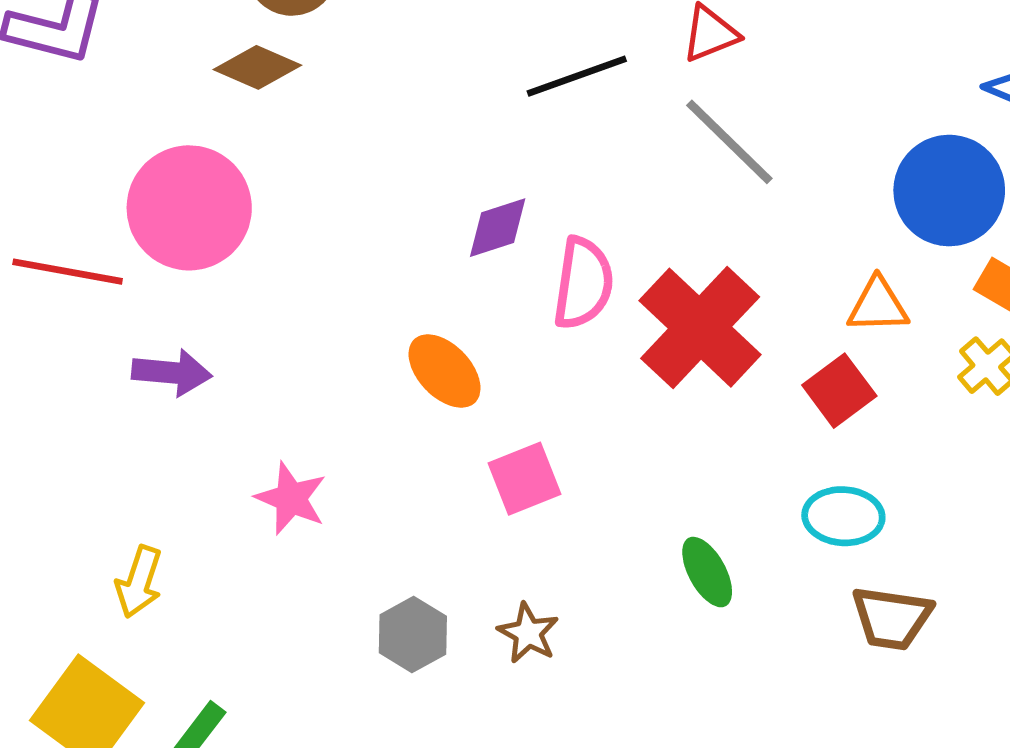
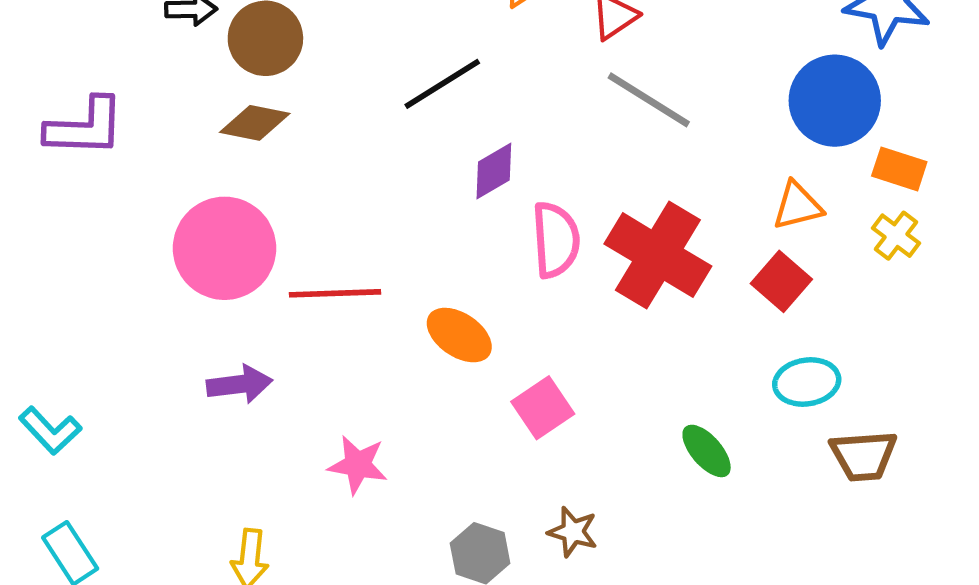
black line: (577, 76) -> (442, 84), moved
purple diamond: (498, 228) -> (494, 171), moved
red line: (68, 272) -> (335, 293), moved

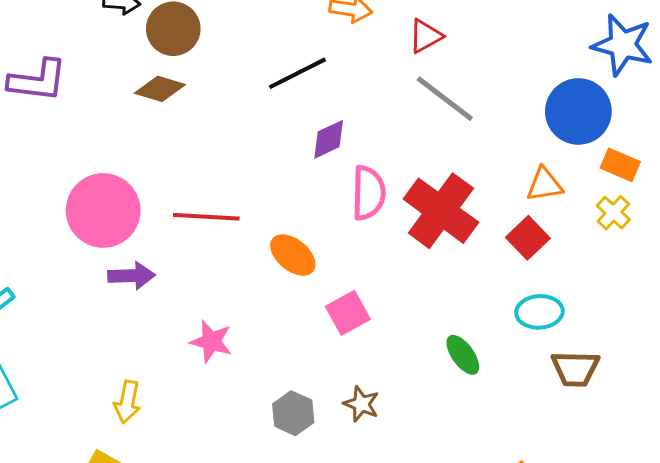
pink circle: (225, 248) -> (103, 210), moved

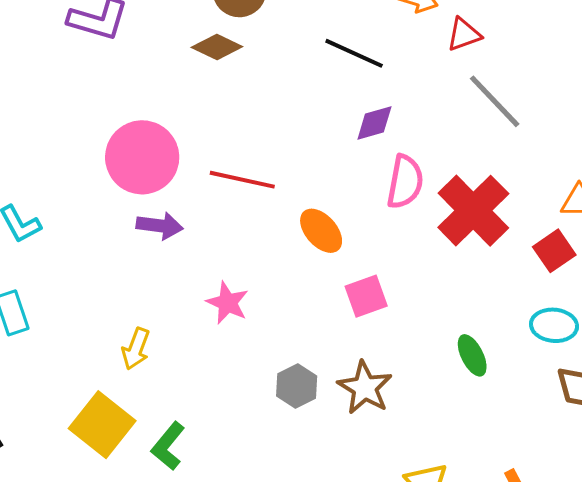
red triangle: (426, 36) -> (464, 34), moved
black line: (297, 73) -> (354, 53), turned 42
brown star: (361, 404) -> (365, 388), size x1.5

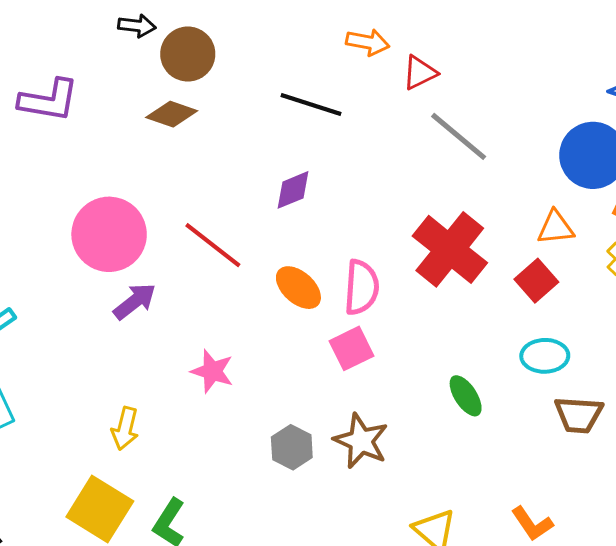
purple diamond: (374, 123) -> (293, 190), moved
red line: (242, 180) -> (213, 245), turned 32
pink semicircle: (405, 182) -> (361, 287), moved
purple arrow: (160, 226) -> (135, 301), turned -39

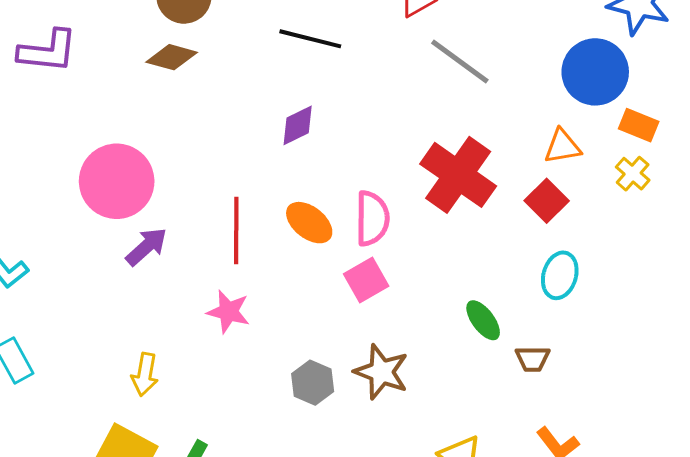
red line: (213, 245) -> (236, 230), moved, turned 56
cyan ellipse: (545, 356) -> (560, 275), turned -69
brown trapezoid: (579, 415) -> (533, 359), moved, size x0.7

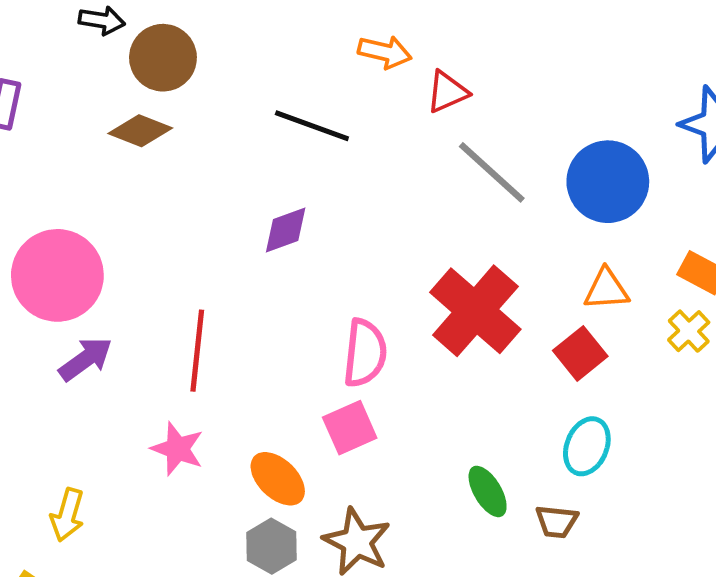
blue circle: (595, 72) -> (608, 182), moved
orange ellipse: (309, 223) -> (278, 479), moved
brown trapezoid: (533, 359) -> (557, 522), moved

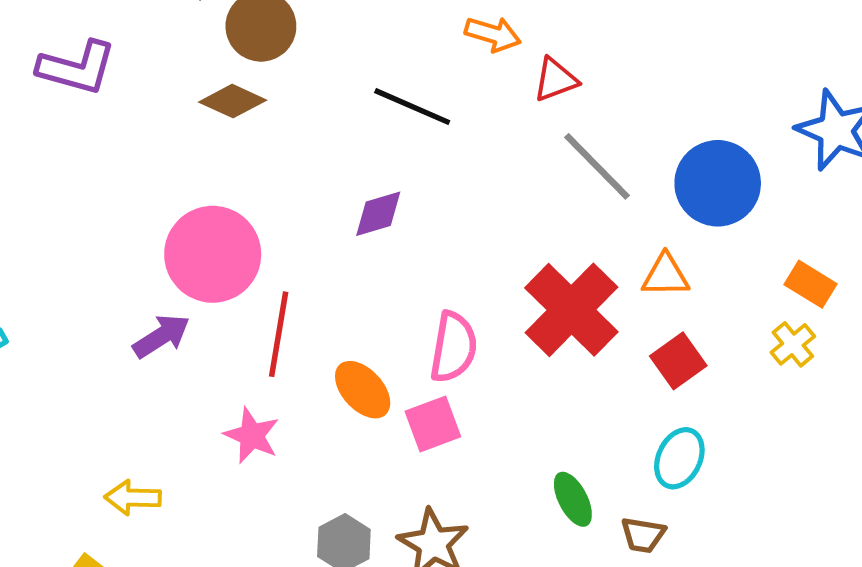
pink circle: (57, 275) -> (213, 254), moved
orange triangle: (606, 289) -> (665, 276), moved
orange ellipse: (278, 479) -> (363, 390), moved
yellow arrow: (67, 515) -> (133, 498), turned 72

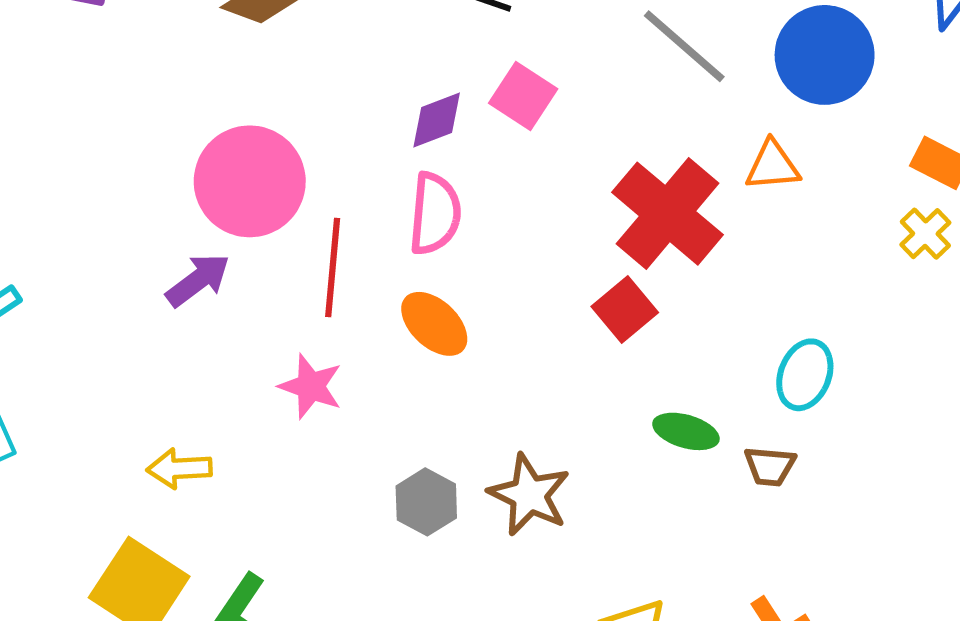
pink semicircle: (453, 347) -> (435, 214), moved
red square: (678, 361) -> (625, 309), moved
pink square: (433, 424) -> (523, 96), moved, turned -32
green ellipse: (573, 499) -> (686, 431), turned -42

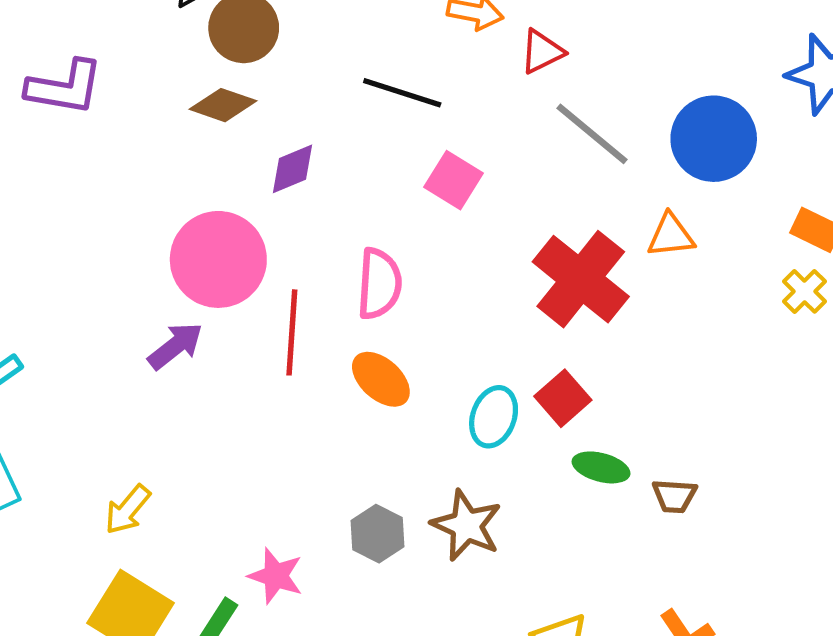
purple diamond: (437, 120) -> (293, 169), moved
red square: (625, 309) -> (563, 398), moved
cyan ellipse: (805, 375) -> (494, 417), moved
pink star: (311, 386) -> (276, 576), moved
yellow arrow: (179, 469) -> (128, 510), moved, turned -46

